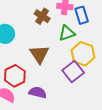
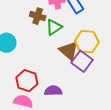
green triangle: (67, 33) -> (54, 27), moved
brown triangle: (39, 54) -> (69, 51), moved

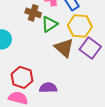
yellow hexagon: (87, 42) -> (80, 26), moved
purple square: (82, 61) -> (90, 48), moved

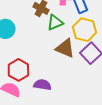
brown triangle: (64, 48) -> (65, 48), turned -30

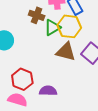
yellow hexagon: (85, 30) -> (69, 26), moved

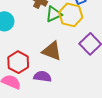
brown triangle: (66, 52) -> (52, 51), moved

